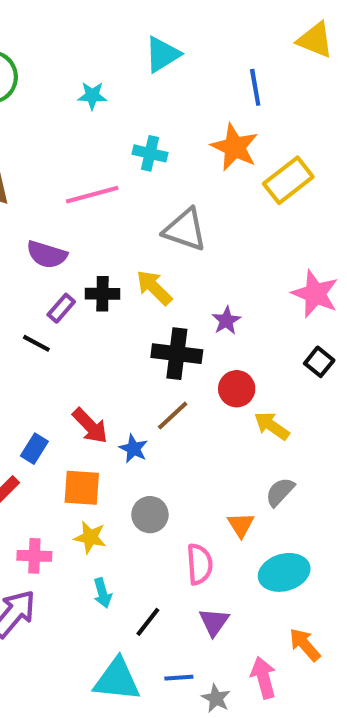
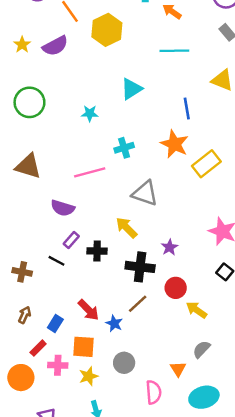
cyan cross: (150, 153) -> (124, 148), turned -30
black cross: (102, 294) -> (97, 251), moved
yellow star: (90, 537) -> (88, 376), turned -30
pink cross: (34, 556) -> (58, 365), moved

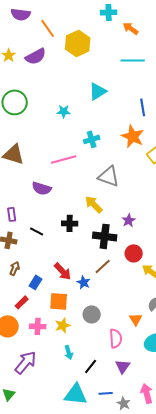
purple rectangle: (71, 240) -> (12, 214), moved, turned -48
brown arrow: (25, 315) -> (15, 268), moved
pink cross: (58, 365) -> (38, 326), moved

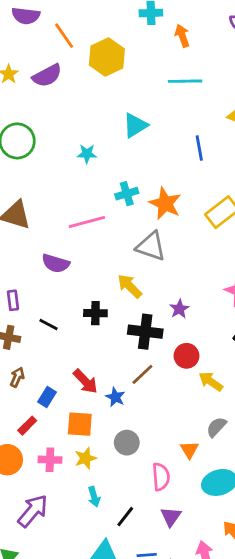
orange arrow: (131, 28) -> (182, 36), turned 35
orange star: (133, 136) -> (165, 204), moved

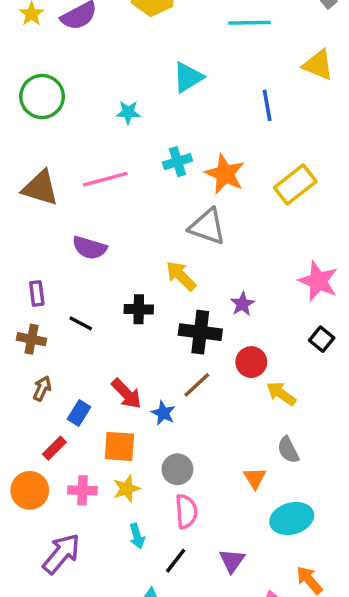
pink line: (87, 222) -> (105, 179), moved
gray semicircle: (216, 427) -> (288, 450), turned -70
pink semicircle: (161, 477) -> (186, 511), moved

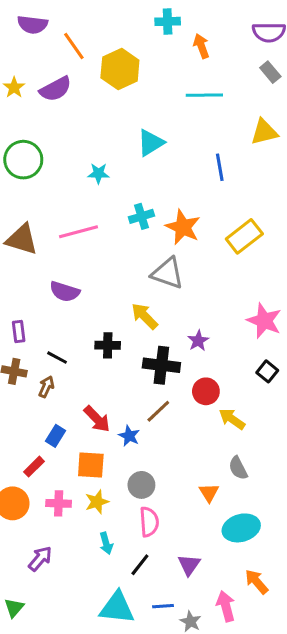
yellow triangle: (318, 65) -> (264, 132), turned -36
brown arrow: (42, 388) -> (46, 387), moved
purple arrow: (61, 554) -> (40, 559), size x0.7

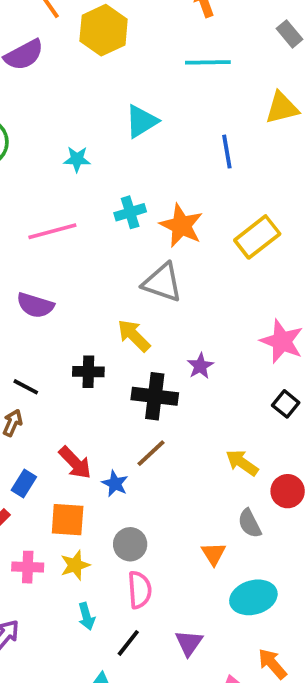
red circle: (206, 391) -> (288, 491), moved

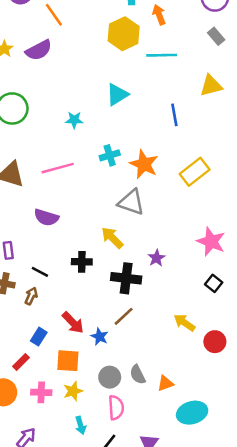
yellow hexagon: (104, 30) -> (124, 34), moved
gray semicircle: (250, 523) -> (138, 375), moved
orange triangle: (214, 554) -> (165, 383), turned 42

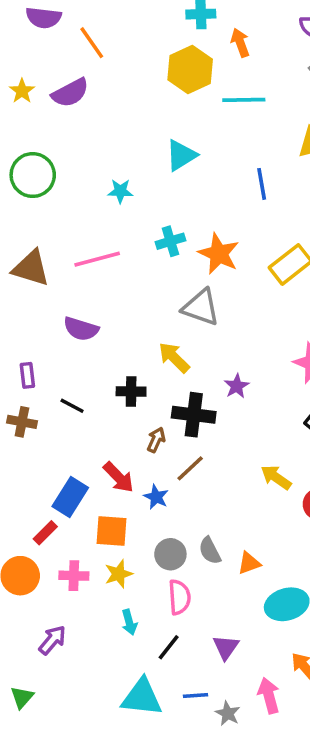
brown arrow: (31, 296) -> (156, 440), moved
blue rectangle: (39, 337) -> (70, 497), size x1.5

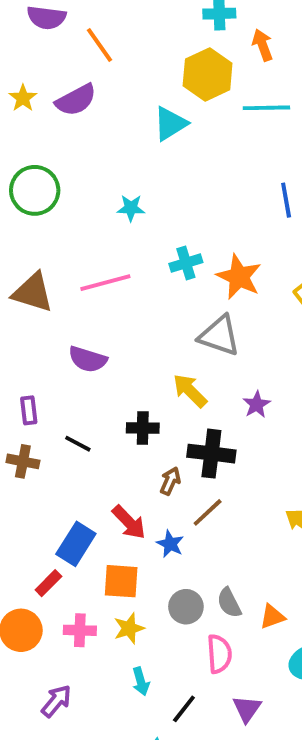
cyan triangle: (181, 155) -> (170, 124), moved
purple star: (237, 386) -> (257, 404), moved
pink semicircle: (179, 597) -> (219, 654), moved

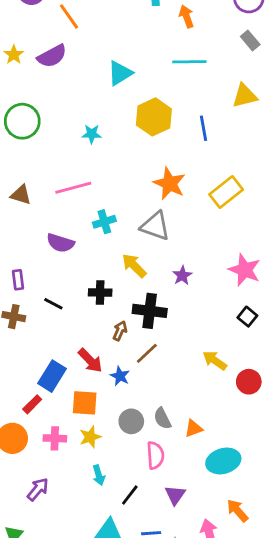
yellow hexagon: (208, 74) -> (154, 117), moved
cyan cross: (186, 263) -> (104, 222), moved
brown triangle: (33, 292) -> (21, 195), size x0.7

